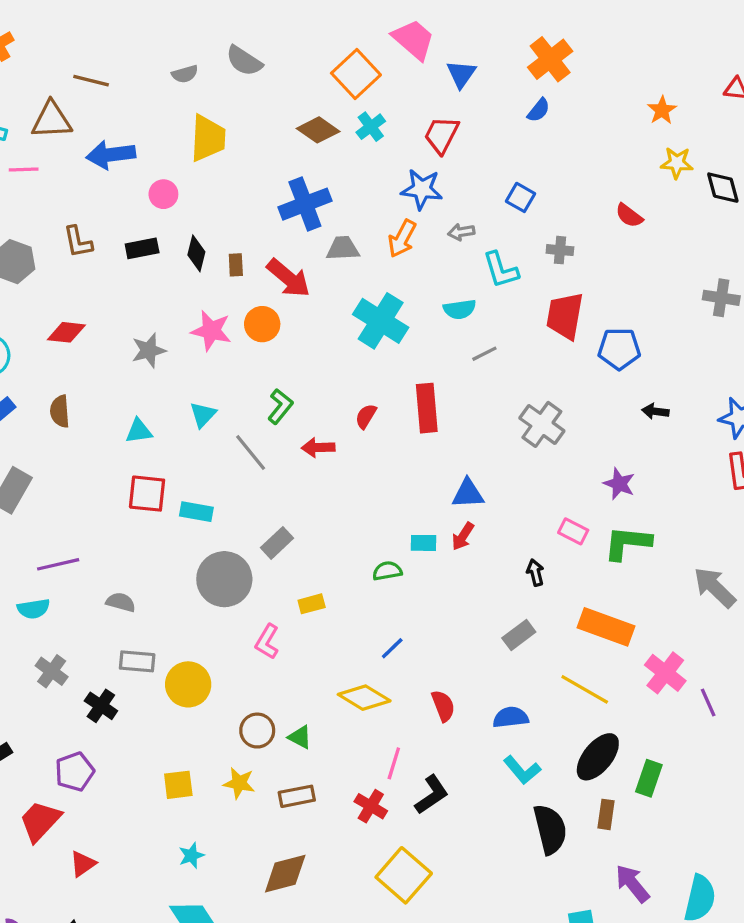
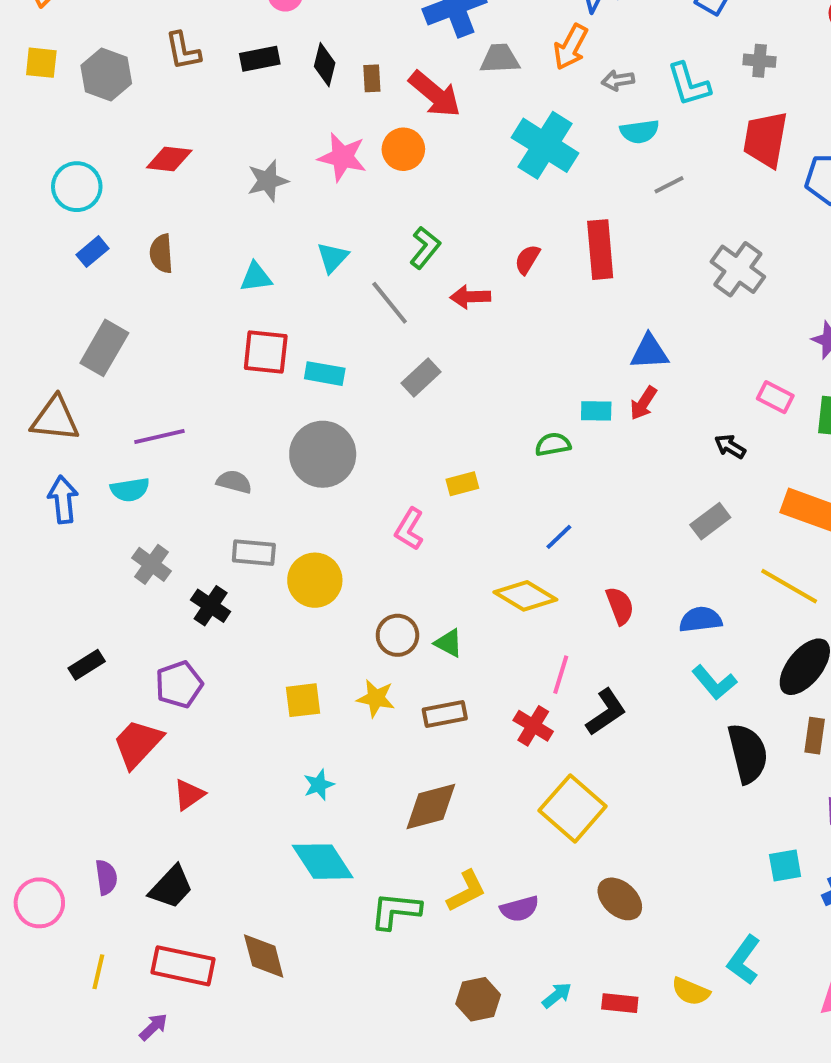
gray arrow: (461, 232) -> (618, 80), moved
gray rectangle: (277, 543) -> (421, 377), moved
black arrow: (535, 573) -> (730, 446), turned -45
gray circle: (224, 579) -> (323, 454), moved

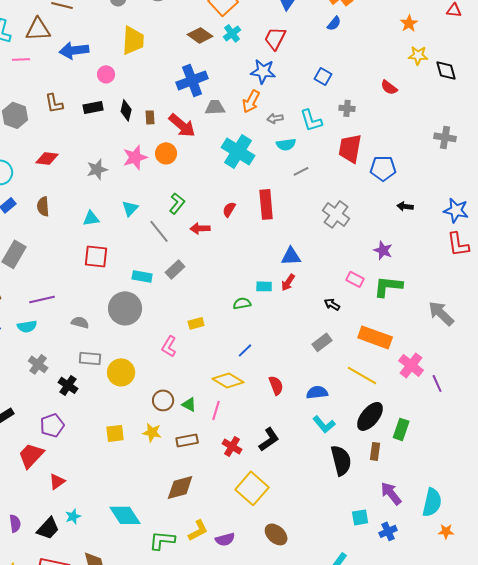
pink star: (342, 157) -> (135, 157), turned -30
cyan rectangle: (325, 374) -> (142, 276), moved
pink line: (561, 675) -> (216, 410), moved
cyan star: (319, 785) -> (73, 516), moved

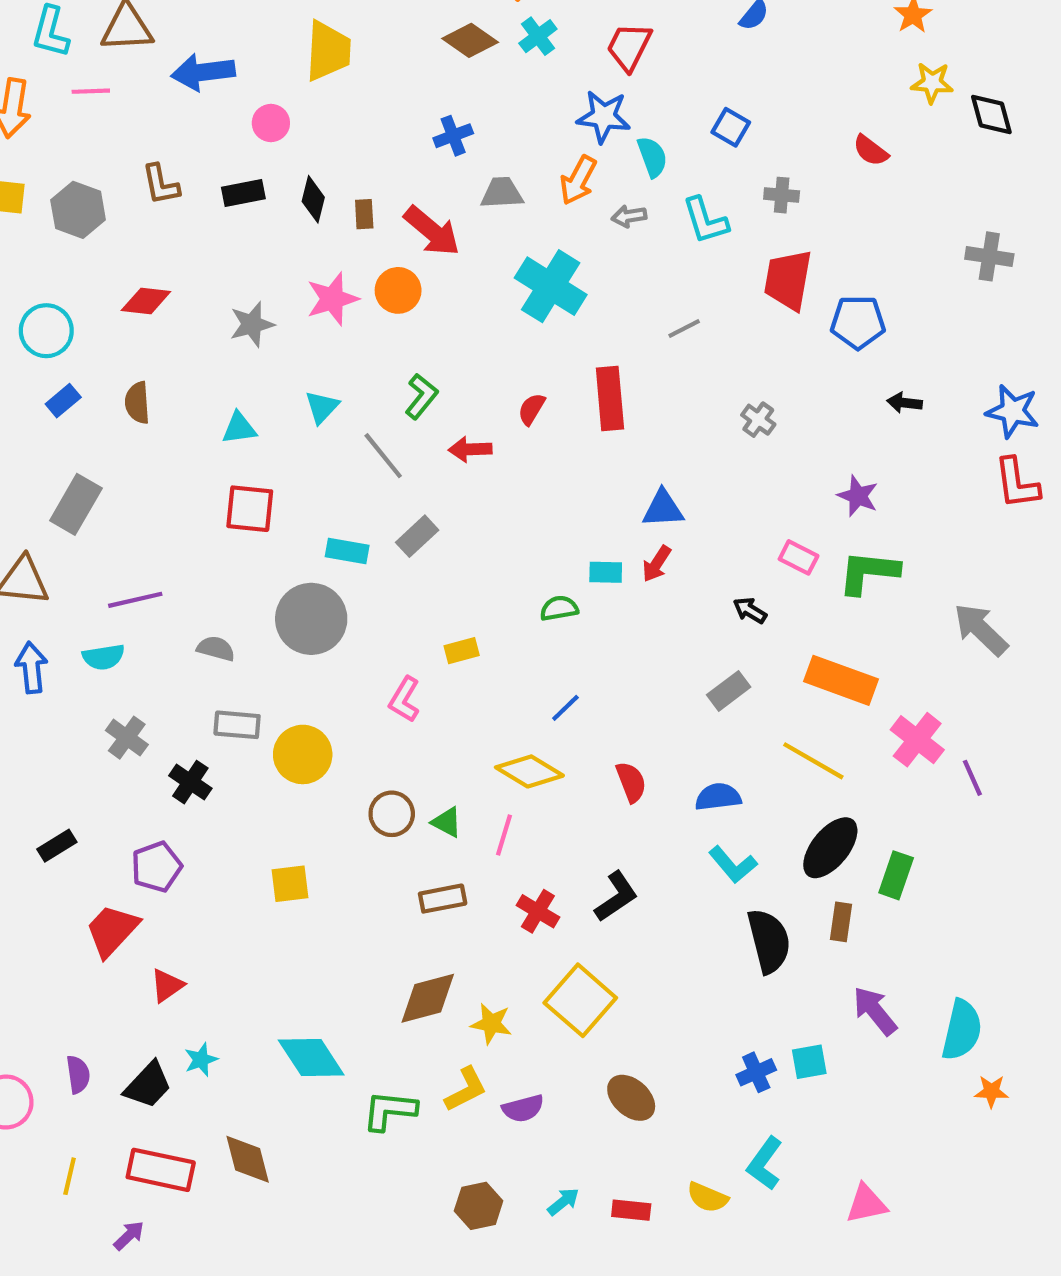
blue cross: (192, 80) -> (453, 136), size x0.6
cyan semicircle: (286, 144) -> (652, 157), moved, turned -102
gray cross: (336, 214) -> (758, 420), size x0.6
yellow star: (152, 432) -> (491, 1024), moved
blue cross: (388, 531) -> (756, 1072), moved

